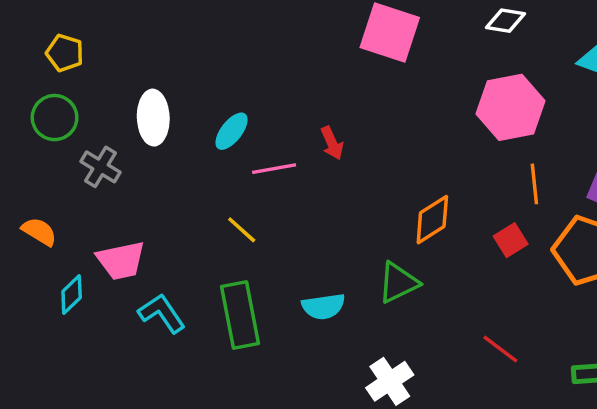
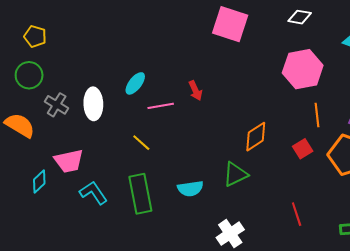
white ellipse: (153, 118) -> (93, 104), moved
orange semicircle: (39, 232) -> (20, 125), moved, size x1.4
red line: (500, 349) -> (297, 214), turned 35

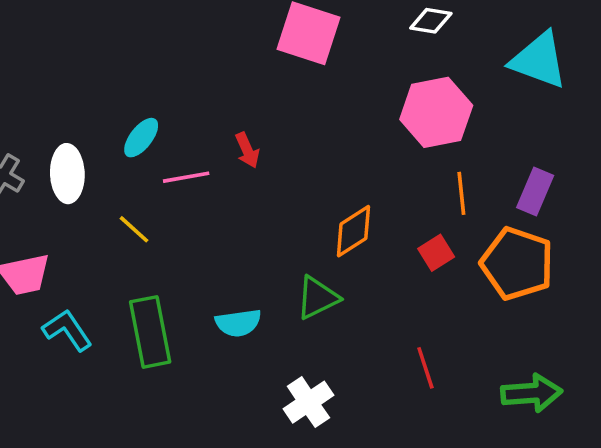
yellow line: (141, 143) -> (134, 229), moved

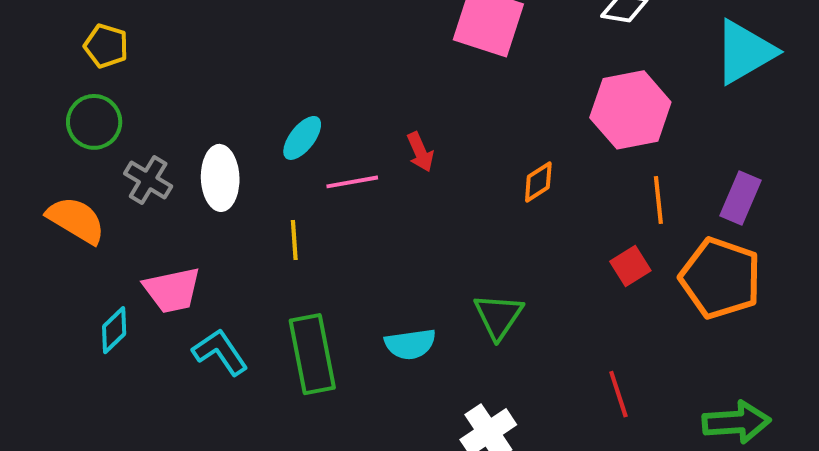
cyan triangle: (539, 60) -> (745, 52), turned -50
yellow line: (134, 229) -> (294, 240), turned 44
orange diamond: (353, 231) -> (538, 182), moved, size x0.7
green triangle: (317, 298) -> (498, 316), turned -30

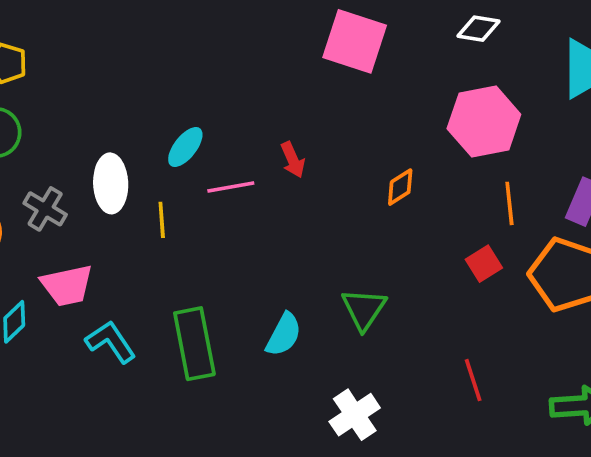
gray cross: (148, 180) -> (45, 209), moved
yellow line: (294, 240) -> (162, 220), moved
cyan semicircle: (410, 344) -> (284, 335), turned -54

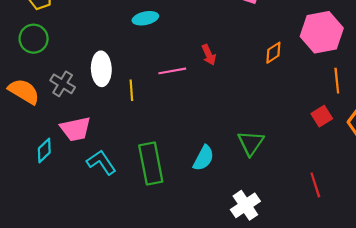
cyan ellipse: (185, 147) -> (145, 18), moved, turned 40
orange diamond: (400, 187) -> (273, 53), moved

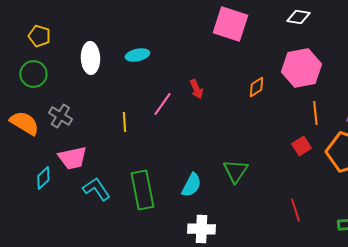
white ellipse: (101, 69) -> (90, 58), moved
pink line: (172, 71) -> (162, 104), turned -45
white cross: (245, 205) -> (201, 229), moved, turned 36

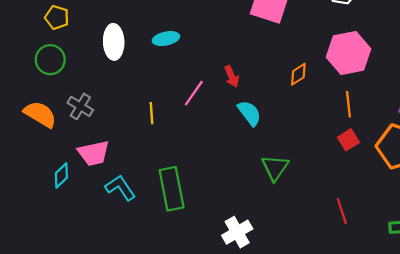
orange line: (315, 113) -> (348, 104), moved
cyan semicircle: (191, 185) -> (249, 113), moved, turned -65
white cross: (201, 229) -> (237, 232), turned -32

